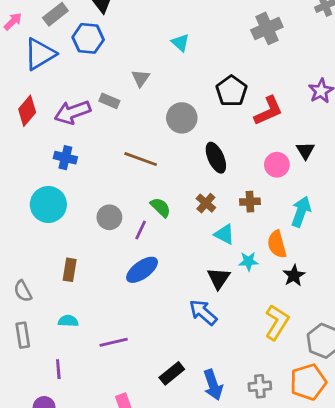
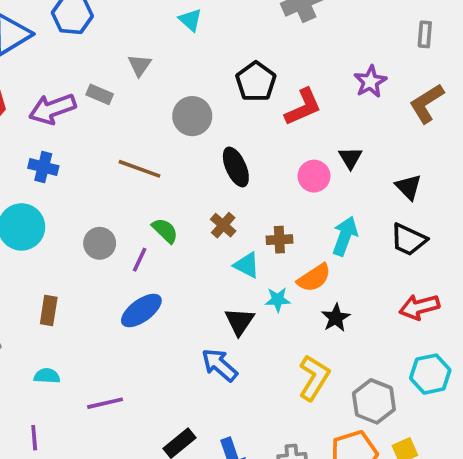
brown cross: (250, 202) -> (279, 240), moved
orange semicircle: (277, 244) -> (314, 278), turned -108

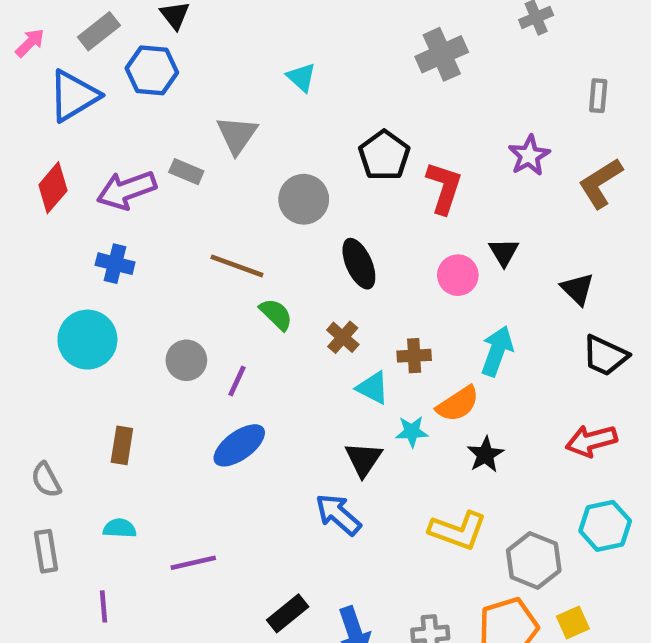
gray triangle: (140, 65) -> (237, 135), size x1.4
red L-shape: (303, 107) -> (444, 188), turned -48
green semicircle: (165, 231) -> (276, 314), moved
black trapezoid: (408, 240) -> (605, 356), moved
yellow L-shape: (314, 378) -> (458, 531), turned 78

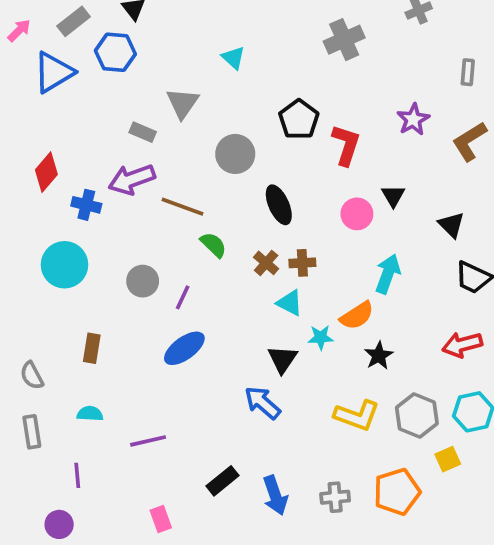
red diamond: (53, 188) -> (46, 172), moved
purple arrow: (127, 190) -> (132, 179), moved
brown cross: (414, 356) -> (302, 263), moved
gray hexagon: (534, 560) -> (417, 415), moved
yellow square: (573, 623) -> (448, 459), moved

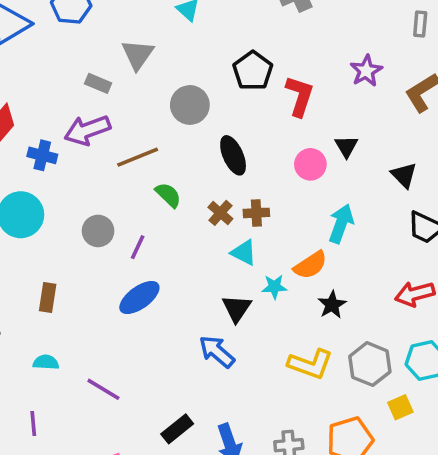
brown line: (183, 207) -> (138, 157), turned -42
purple line: (148, 441) -> (103, 389), turned 44

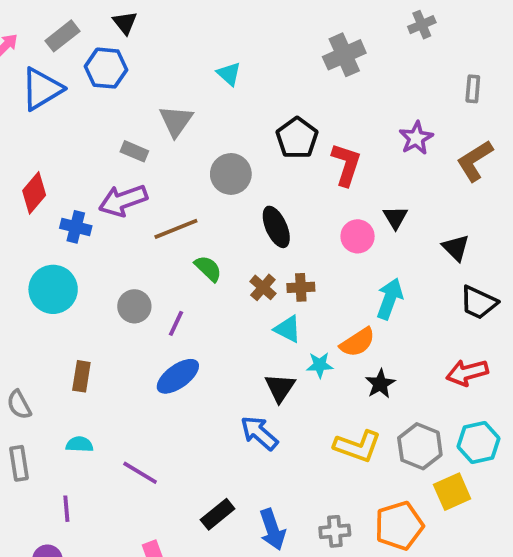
yellow square: (400, 407) -> (452, 492), size x1.4

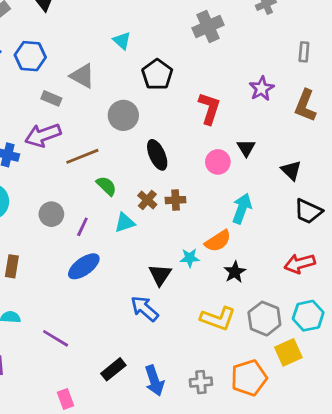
blue hexagon: (106, 68) -> (30, 56), moved
gray triangle: (176, 121) -> (82, 76), turned -36
black pentagon: (297, 138) -> (157, 74), moved
brown L-shape: (475, 161) -> (305, 105), turned -36
cyan triangle: (288, 329) -> (125, 223), moved, turned -45

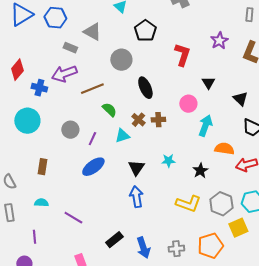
pink circle: (218, 162) -> (188, 104), moved
orange semicircle: (218, 241) -> (224, 149), moved, turned -138
black triangle: (160, 275) -> (136, 168), moved
blue arrow: (144, 309) -> (136, 197), turned 40

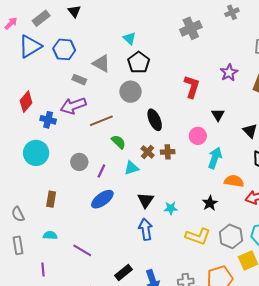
black pentagon: (145, 31) -> (139, 63), moved
cyan star: (168, 161) -> (171, 208), moved

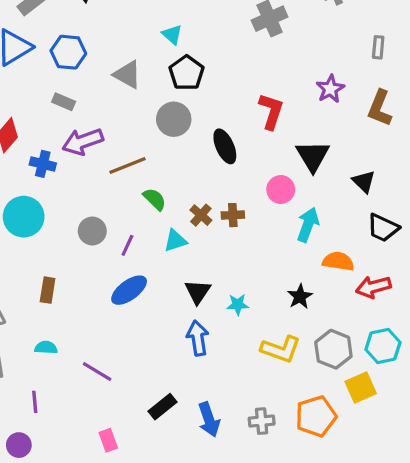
gray rectangle: (79, 80) -> (64, 102), moved
black triangle: (218, 115) -> (313, 156), size x1.6
black ellipse: (155, 120) -> (225, 146), moved

